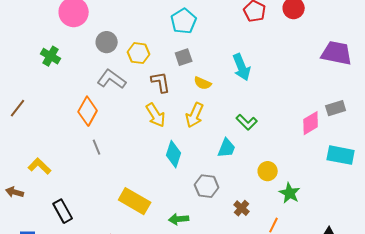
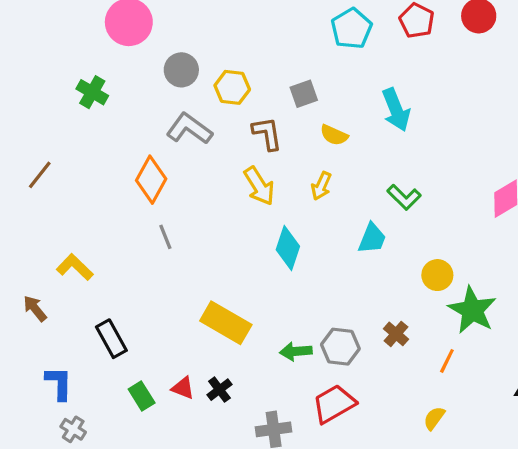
cyan pentagon: (184, 21) -> (351, 29), moved
yellow arrow: (195, 115) -> (321, 186), size x0.7
gray hexagon: (207, 186) -> (340, 347), moved
brown arrow: (15, 192) -> (35, 308), turned 36
green star: (290, 193) -> (472, 310), size x1.4

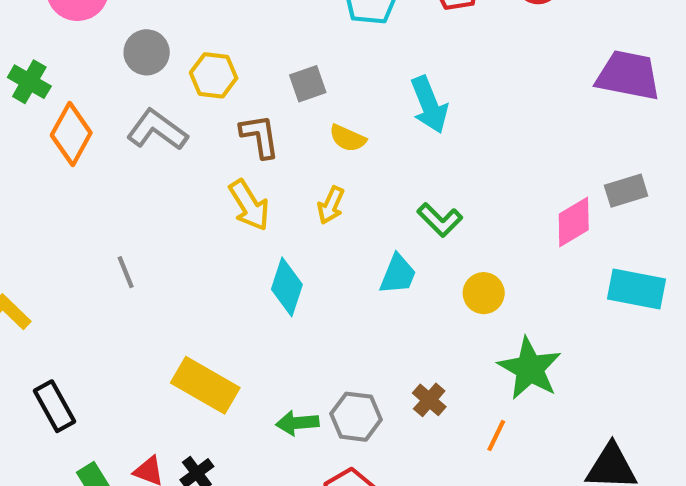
orange diamond: (151, 180) -> (71, 134), moved
yellow circle: (437, 275) -> (484, 293), moved

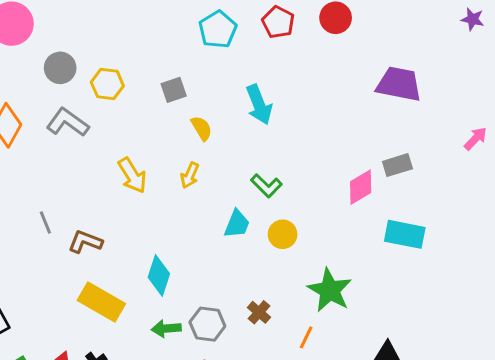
brown L-shape: (260, 136) -> (85, 242), moved, turned -60
yellow semicircle: (348, 138) -> (202, 128), turned -145
cyan diamond: (287, 287) -> (159, 276), moved
yellow circle: (484, 293) -> (283, 234), moved

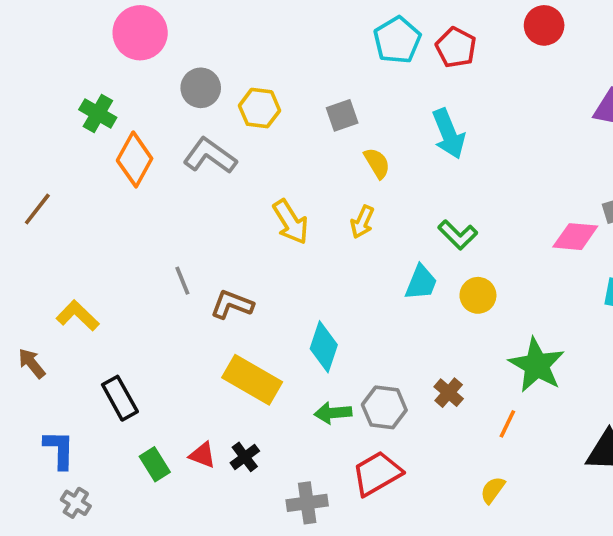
red pentagon: (278, 22) -> (456, 47), moved
pink diamond: (361, 187) -> (575, 237), turned 36

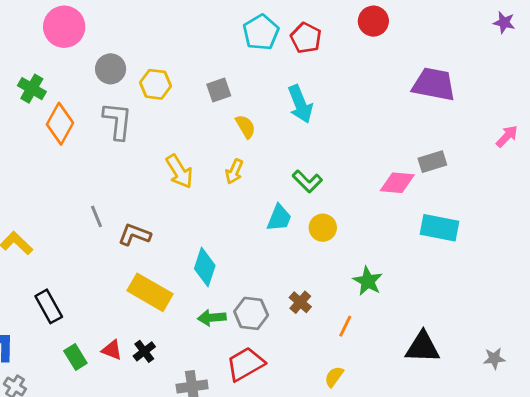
gray L-shape: (210, 156) -> (118, 121), turned 60
green star: (537, 365) -> (368, 281), size x0.7

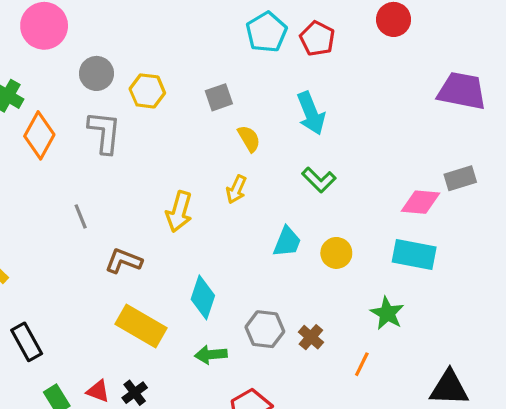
yellow arrow: (179, 171) -> (179, 212), moved, turned 48
green L-shape: (307, 181) -> (319, 180), moved
gray line: (96, 216) -> (81, 216), moved
cyan rectangle: (439, 228) -> (414, 255), moved
gray hexagon: (251, 313) -> (265, 329), moved

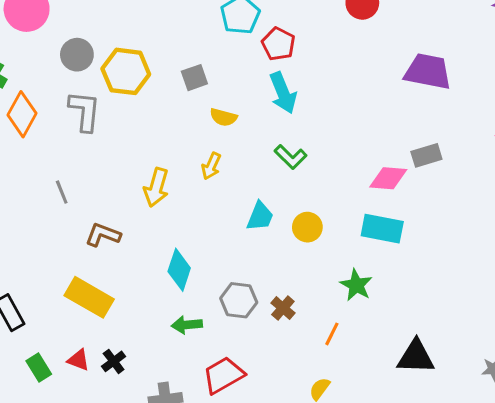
red pentagon: (317, 39) -> (278, 44), moved
yellow hexagon: (147, 91) -> (126, 71), size x1.4
yellow semicircle: (249, 139) -> (223, 117), turned 136
yellow rectangle: (141, 326) -> (89, 297), moved

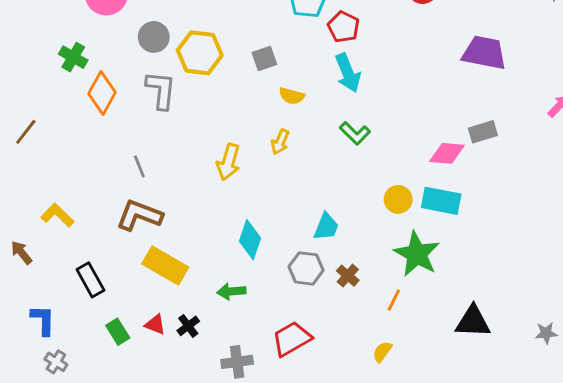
cyan trapezoid: (260, 216) -> (326, 227), moved
yellow circle: (307, 227) -> (398, 199), moved
brown L-shape: (103, 235) -> (139, 215), moved, size x1.4
green star: (356, 285) -> (417, 254), size x1.5
green arrow: (187, 325) -> (231, 291), moved

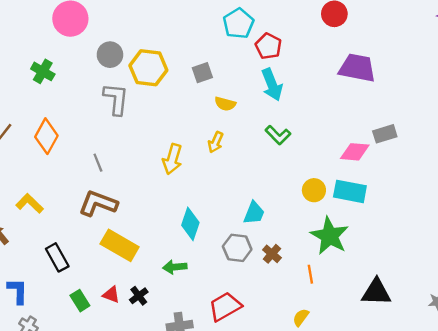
purple trapezoid: (484, 53) -> (357, 68), moved
orange diamond: (102, 93) -> (46, 136), moved
orange line: (394, 300) -> (310, 274), turned -36

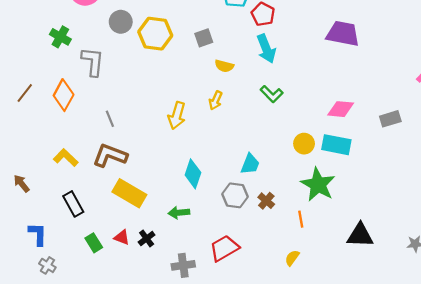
gray L-shape: (116, 99) -> (93, 62), moved
gray rectangle: (385, 134) -> (390, 119), moved
yellow L-shape: (30, 203) -> (66, 158), moved

